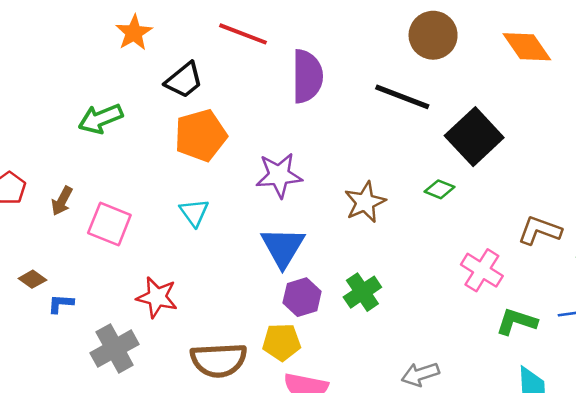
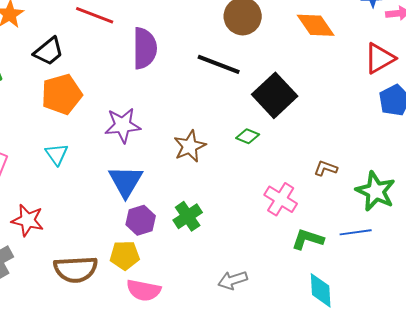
brown L-shape: (540, 230) -> (326, 168), size x0.7

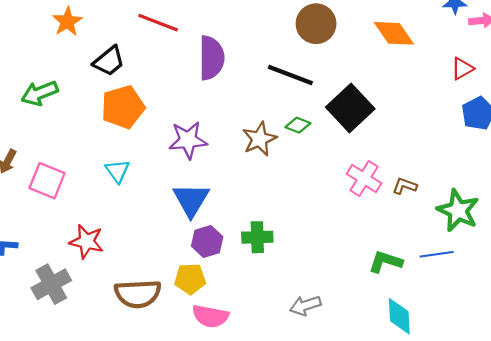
red triangle: (380, 58) -> (462, 69), size x0.7
green diamond: (248, 136) -> (298, 125), moved
brown star: (190, 146) -> (259, 139), moved
pink cross: (281, 199) -> (364, 178), moved
green cross: (188, 216) -> (257, 237), turned 32

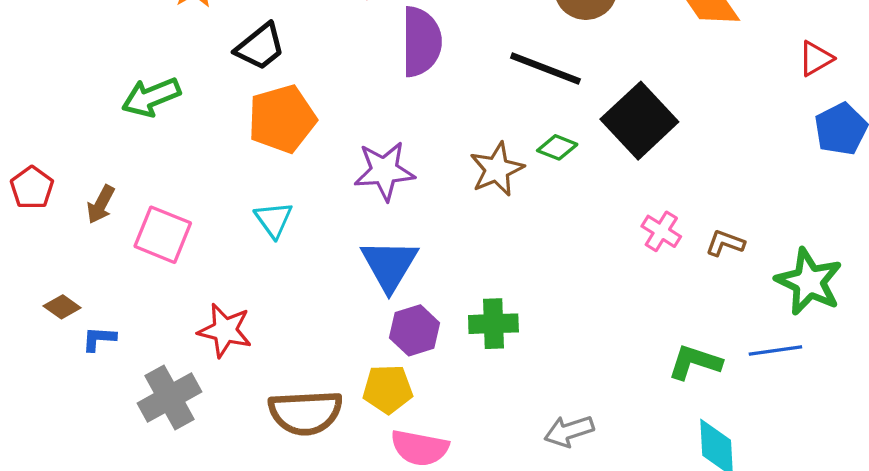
pink cross: (364, 178) -> (661, 231), size x0.7

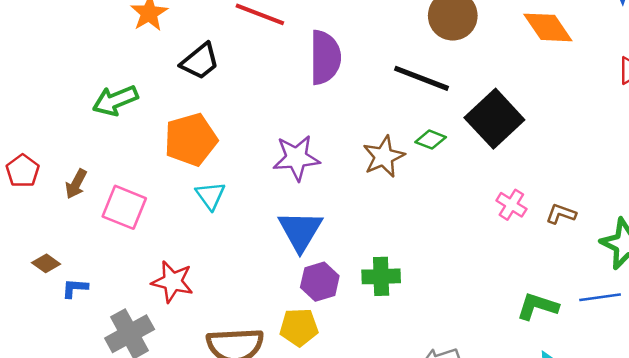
orange pentagon: (282, 119) -> (191, 140), moved

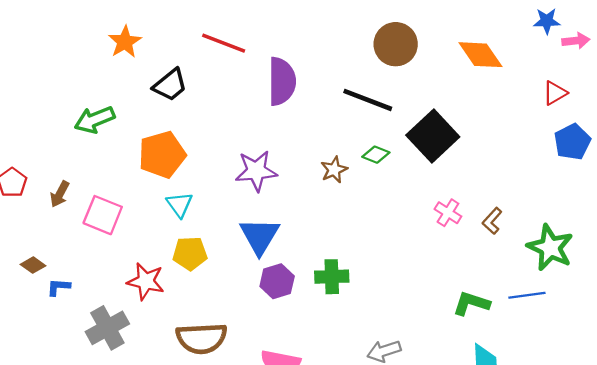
brown star: (384, 157) -> (334, 170), size x0.7
brown L-shape: (561, 214) -> (492, 221), turned -68
yellow pentagon: (299, 327) -> (190, 253), moved

